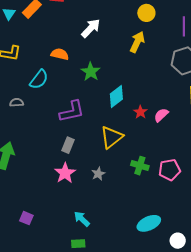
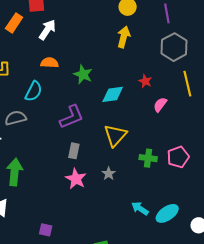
white arrow: (91, 28) -> (47, 30), moved
cyan diamond: (116, 97) -> (113, 94), turned 40
gray semicircle: (17, 103) -> (16, 118), size x1.5
red star: (140, 112) -> (145, 81), moved
cyan arrow: (82, 219) -> (140, 208), moved

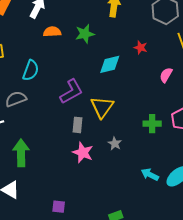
orange semicircle: (50, 63) -> (52, 32), moved
green star: (83, 74) -> (85, 34), moved, turned -30
pink semicircle: (160, 105) -> (166, 75), moved
yellow triangle: (115, 135) -> (102, 107), moved

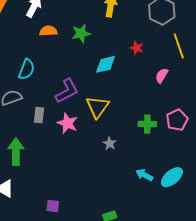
gray rectangle: (78, 125) -> (39, 115), moved
pink star: (83, 152) -> (67, 123), moved

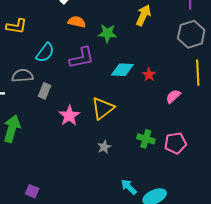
red star: (137, 48) -> (149, 75), moved
purple L-shape: (67, 91) -> (82, 58), moved
gray rectangle: (39, 115) -> (45, 91), moved

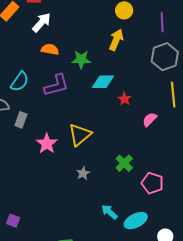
cyan diamond: (122, 70) -> (103, 82), moved
green cross: (146, 139) -> (124, 163), turned 30
pink pentagon: (175, 143) -> (152, 183), moved, turned 30

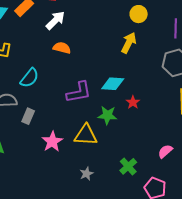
green star: (81, 59) -> (107, 115), moved
purple L-shape: (56, 85) -> (79, 92), moved
pink semicircle: (150, 119) -> (165, 151), moved
yellow triangle: (80, 135) -> (86, 135), turned 40

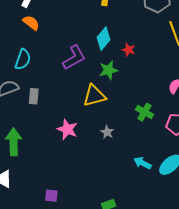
orange semicircle: (62, 48) -> (31, 23), moved, turned 42
cyan diamond: (113, 84) -> (104, 39), turned -35
pink star: (52, 142) -> (67, 129), moved

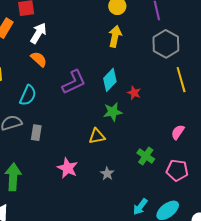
purple L-shape: (74, 57) -> (74, 82), moved
yellow triangle: (94, 96) -> (97, 136), size x0.7
cyan arrow: (142, 163) -> (140, 207), turned -84

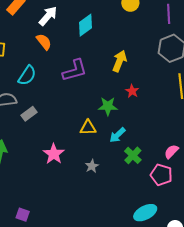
yellow arrow: (115, 36) -> (120, 61), moved
cyan diamond: (110, 80) -> (85, 25), moved
pink semicircle: (178, 132) -> (171, 152), moved
gray rectangle: (36, 133) -> (29, 114), turned 35
cyan arrow: (140, 207) -> (117, 135), moved

